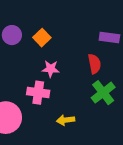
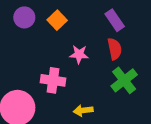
purple rectangle: (109, 38) -> (115, 20), moved, turned 48
pink star: (51, 69) -> (79, 54), moved

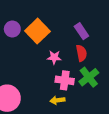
orange square: (57, 20) -> (37, 31), size x1.6
pink cross: (53, 80) -> (65, 80), moved

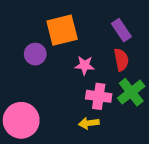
purple circle: (12, 29) -> (35, 54), moved
orange square: (37, 31) -> (62, 30), turned 30

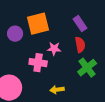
purple circle: (35, 54) -> (15, 34), moved
pink cross: (99, 96) -> (38, 63), moved

